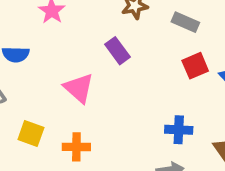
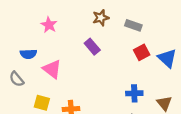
pink triangle: (79, 88) -> (52, 69), moved

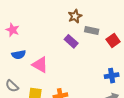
pink star: (49, 25) -> (13, 30), moved
gray rectangle: (133, 25) -> (92, 30), moved
gray semicircle: (17, 79) -> (12, 86), moved

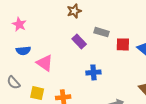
brown star: (75, 16) -> (74, 11), moved
red square: (113, 40) -> (123, 44), turned 32
blue cross: (112, 76) -> (93, 72), moved

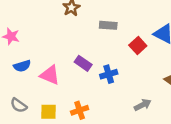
purple rectangle: (79, 42) -> (83, 63), moved
red square: (123, 44) -> (138, 46), moved, turned -32

